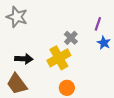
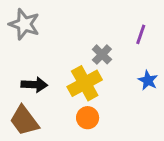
blue star: (104, 43) -> (148, 80), moved
orange circle: (67, 88) -> (88, 118), moved

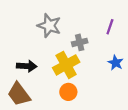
gray star: (24, 24) -> (49, 26), moved
gray cross: (102, 54) -> (80, 42), turned 32

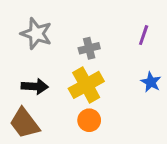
gray star: (49, 26) -> (36, 34), moved
gray cross: (80, 42) -> (89, 48), moved

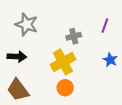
gray cross: (89, 48) -> (74, 36), moved
black arrow: (35, 86) -> (17, 57), moved

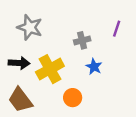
blue star: (110, 60) -> (94, 67), moved
yellow cross: (63, 62) -> (50, 69), moved

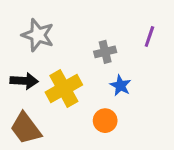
orange circle: (73, 98) -> (105, 121), moved

